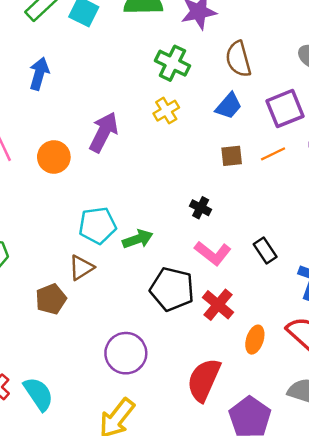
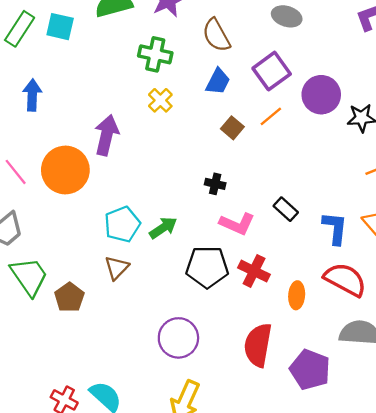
brown square: (232, 156) -> (232, 128), turned -30
orange circle: (54, 157) -> (65, 170), size x1.5
brown pentagon: (51, 299) -> (69, 297), moved

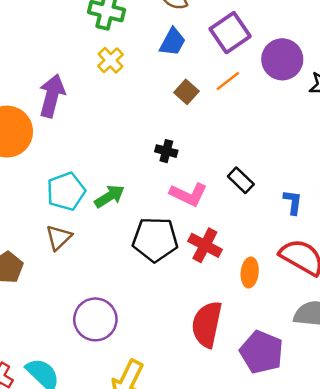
blue L-shape: (335, 228) -> (293, 202), size x0.7
purple circle: (178, 338) -> (95, 319), moved

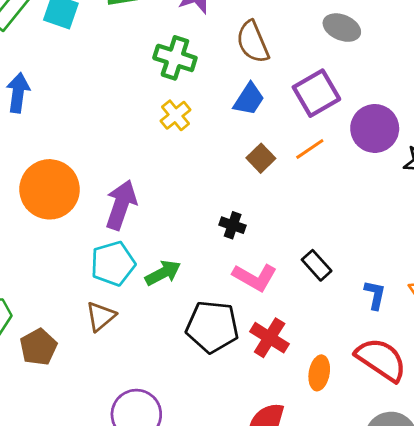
purple arrow: (52, 96) -> (121, 205), moved

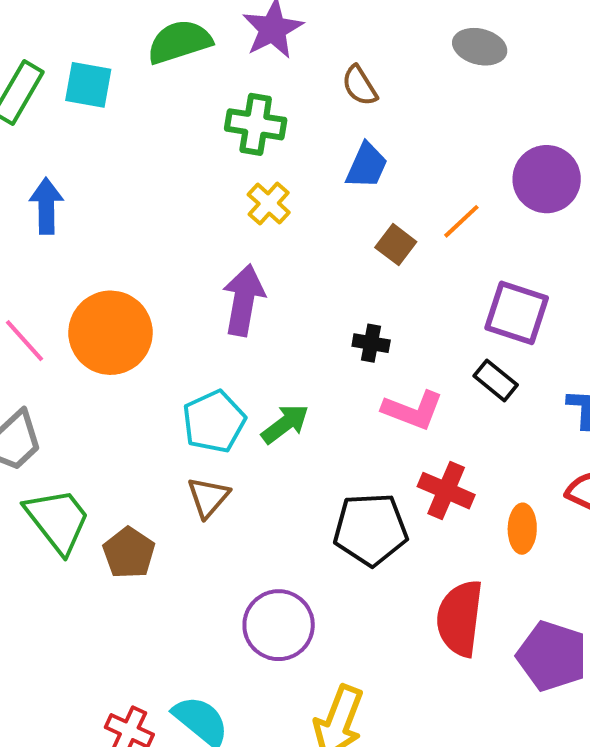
brown semicircle: (253, 42) -> (360, 86), size x0.7
purple square: (316, 93) -> (517, 313), moved, turned -33
purple arrow: (121, 205) -> (244, 300), moved
black pentagon: (212, 327) -> (371, 529), moved

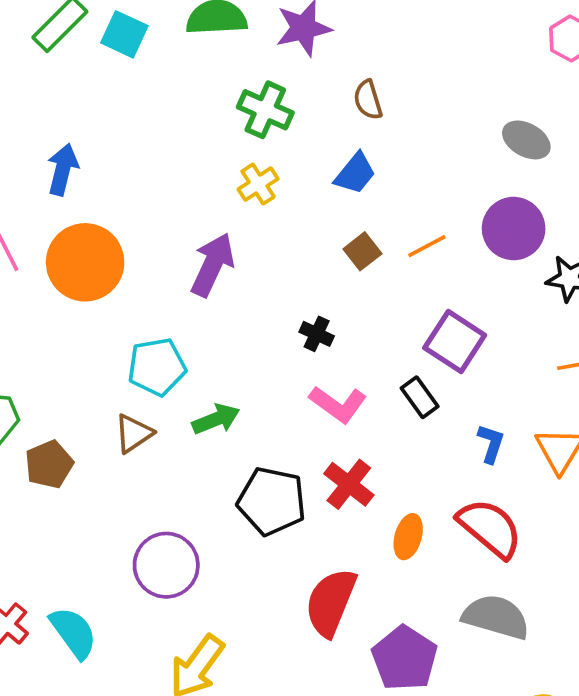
gray ellipse: (480, 47) -> (526, 140), moved
blue arrow: (46, 206) -> (63, 169), moved
green arrow: (285, 424) -> (216, 419), moved

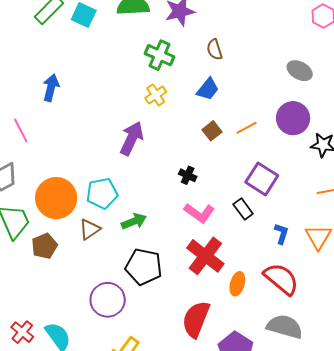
orange circle: (85, 262) -> (56, 198), moved
red cross: (349, 484) -> (205, 256), size x1.4
black pentagon: (272, 501) -> (144, 267), moved

